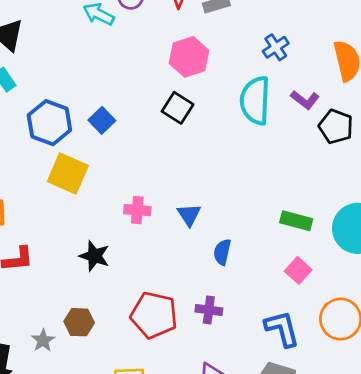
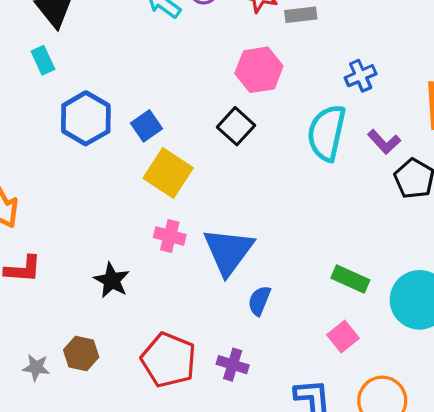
yellow square: (68, 174) -> (168, 173), moved
blue triangle: (189, 215) -> (228, 251), size x1.8
gray star: (43, 340) -> (36, 367), turned 30

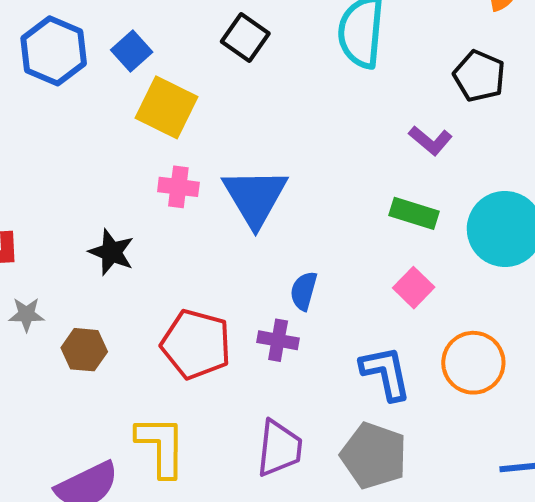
purple L-shape: (384, 142) -> (430, 141), moved
blue semicircle: (259, 301) -> (304, 291), moved
gray star: (36, 367) -> (26, 314), moved

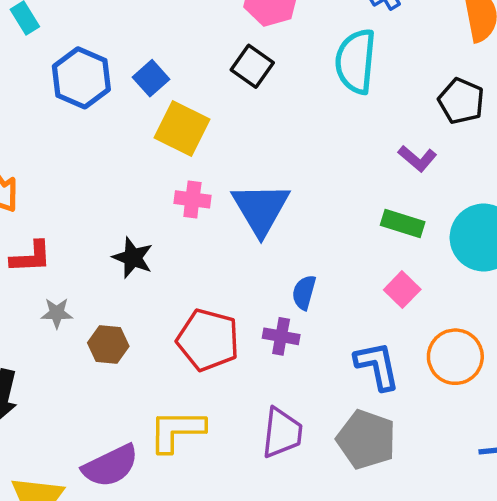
yellow L-shape: (161, 446) -> (177, 431), turned -90

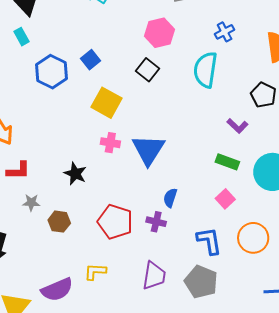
blue square: (151, 78) -> (90, 60), moved
yellow L-shape: (177, 431) -> (95, 272), size x0.7

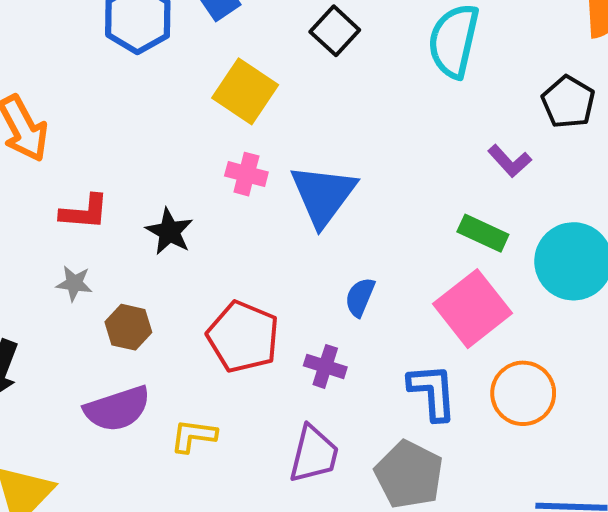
red L-shape: (18, 170) -> (84, 212), moved
pink square: (225, 199) -> (472, 309), size x1.8
purple cross: (156, 222) -> (325, 366), moved
purple semicircle: (57, 290) -> (117, 409), moved

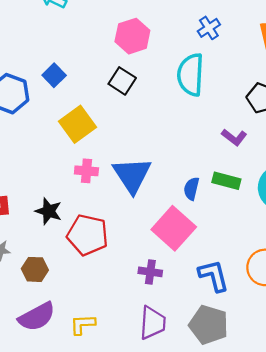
yellow square: (245, 91) -> (77, 124), turned 30
blue semicircle: (360, 297) -> (191, 189), moved
pink square: (472, 309) -> (174, 228), moved
red pentagon: (243, 337) -> (88, 235), moved

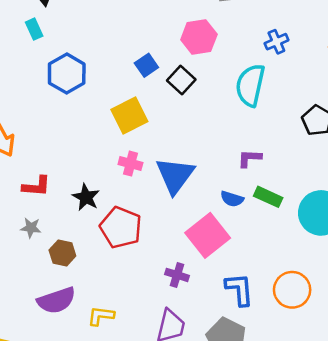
blue square: (54, 75) -> (146, 65), moved
purple L-shape: (234, 137) -> (250, 158), moved, turned 135
blue semicircle: (191, 189) -> (232, 199), turned -95

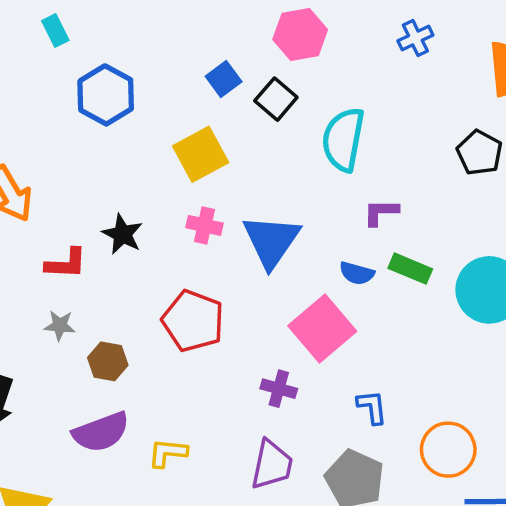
cyan semicircle: (250, 85) -> (343, 139), moved
black star: (86, 197) -> (122, 234), moved
blue L-shape: (239, 289) -> (372, 407), size x0.7
orange circle: (292, 290) -> (448, 450), moved

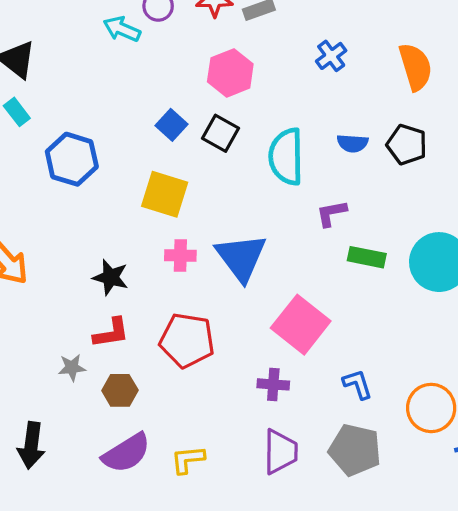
yellow square: (201, 154) -> (165, 194), turned -33
red L-shape: (66, 264) -> (111, 333), moved
blue semicircle: (357, 273) -> (352, 143), moved

